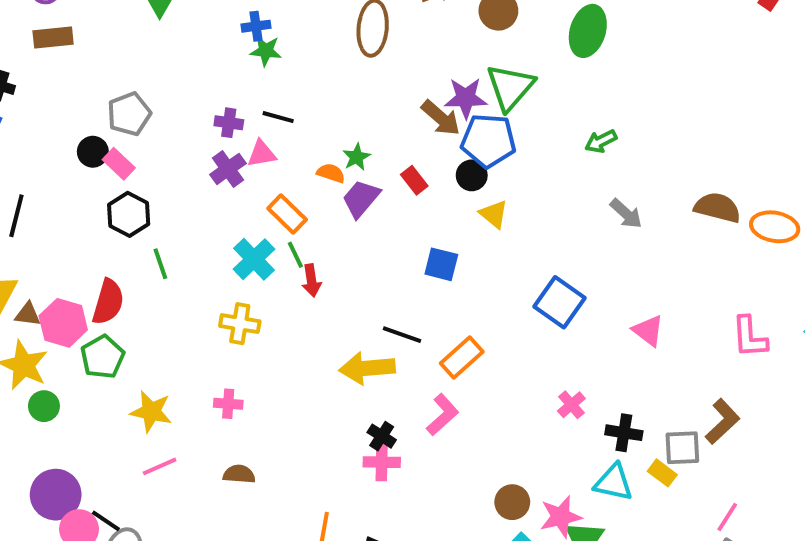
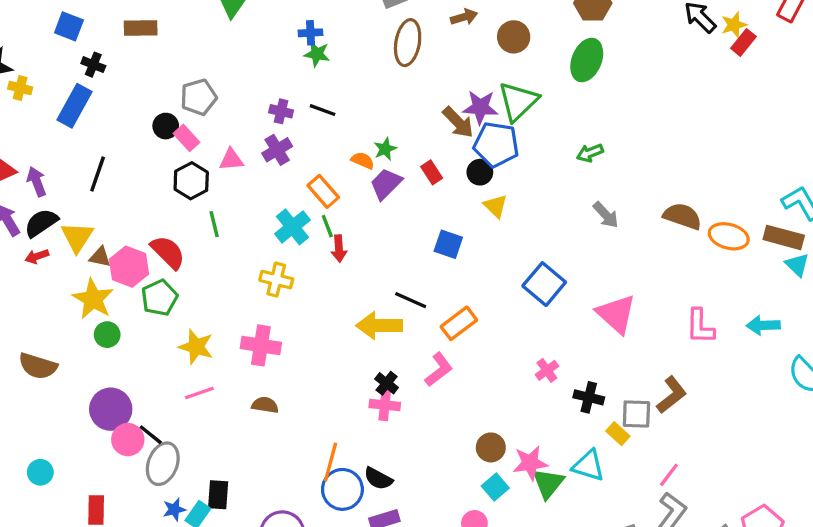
pink triangle: (262, 154) -> (231, 160), moved
red semicircle: (108, 302) -> (168, 252), turned -66
pink triangle: (648, 331) -> (616, 314), size x1.5
pink cross: (228, 404) -> (261, 345), size x1.6
cyan triangle: (614, 482) -> (588, 466), moved

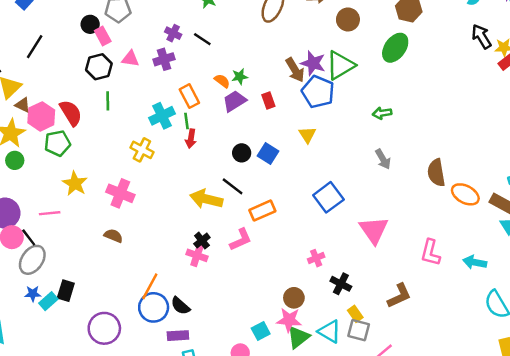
black circle: (480, 172) -> (242, 153), moved
brown semicircle: (682, 216) -> (436, 173), turned -132
pink line: (199, 393) -> (50, 213), moved
gray square: (636, 414) -> (359, 330), moved
brown circle: (491, 447) -> (294, 298), moved

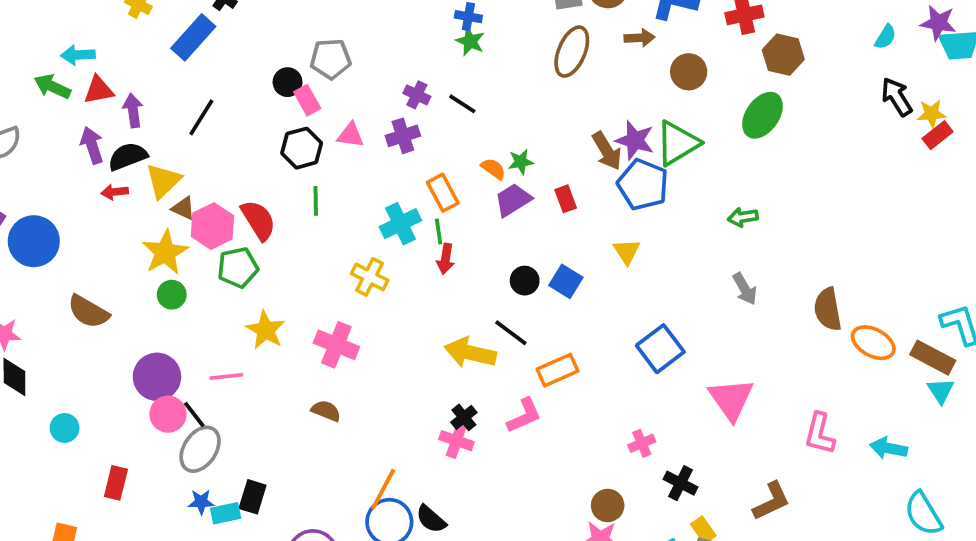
cyan rectangle: (48, 301) -> (226, 513), turned 30

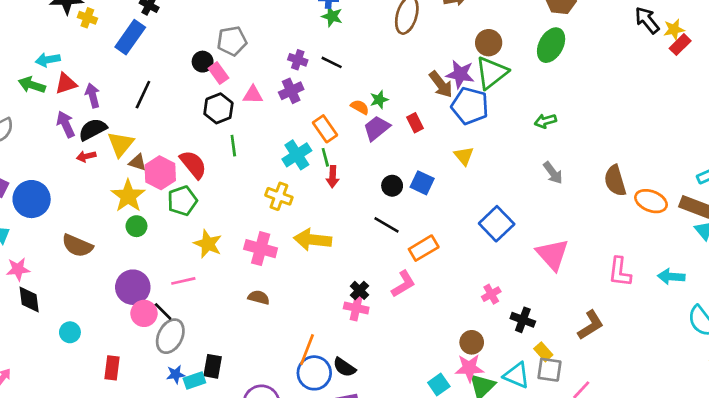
brown circle: (689, 72) -> (489, 43), moved
yellow arrow: (470, 353) -> (313, 240), moved

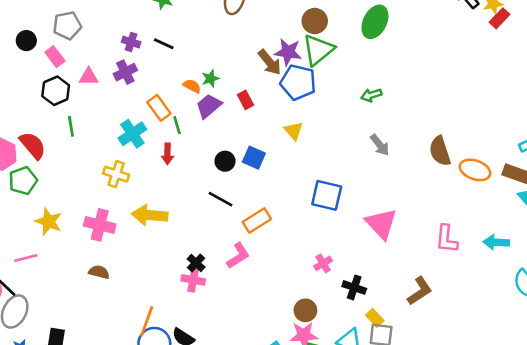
black circle: (203, 62) -> (26, 41), moved
green line: (325, 157) -> (177, 125), moved
blue square: (497, 224) -> (327, 195), turned -32

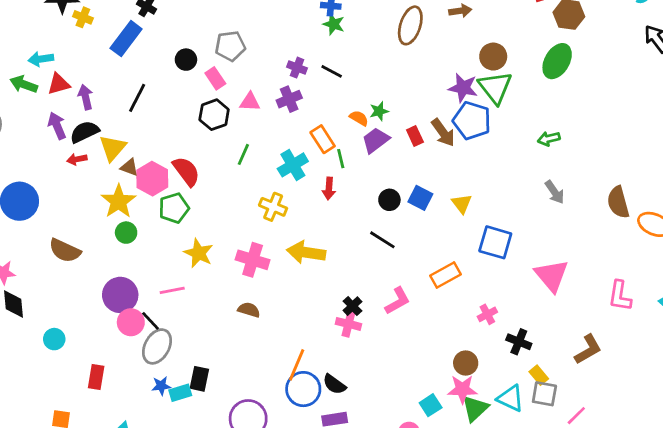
green triangle: (318, 50) -> (495, 87), turned -32
brown arrow: (270, 62) -> (443, 132), moved
green line: (71, 126) -> (243, 154), moved, turned 30
yellow triangle: (294, 131) -> (462, 204), moved
orange rectangle: (257, 221) -> (445, 275), moved

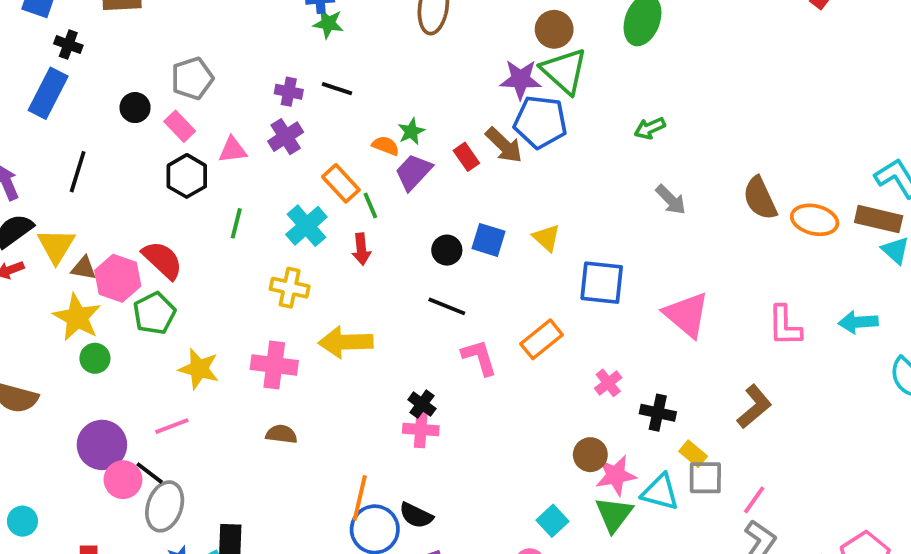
pink L-shape: (398, 301) -> (479, 357), moved, turned -68
pink star: (462, 389) -> (616, 475), moved

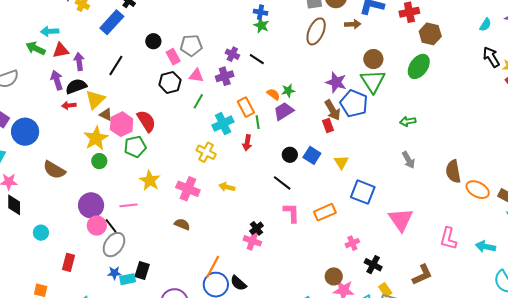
gray pentagon: (192, 78) -> (191, 45), moved
purple star: (520, 79) -> (336, 82), moved
red rectangle: (466, 157) -> (328, 126), moved
green line: (236, 223) -> (198, 101), moved
yellow arrow: (346, 342) -> (227, 187), size x0.6

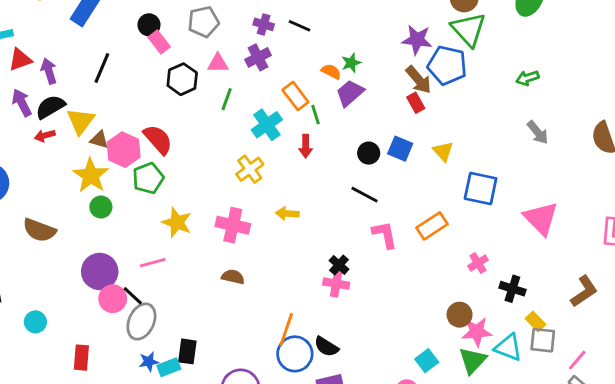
pink rectangle: (173, 57) -> (159, 42), moved
yellow cross: (206, 152) -> (250, 169), turned 36

